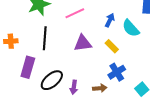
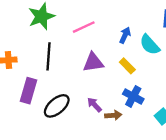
blue cross: (117, 72) -> (133, 96), turned -30
purple arrow: (74, 87) -> (94, 105), moved, turned 128

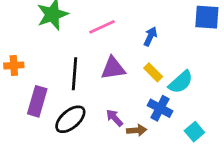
cyan semicircle: (150, 45) -> (181, 82), moved, turned -90
black line: (48, 56) -> (74, 74), moved

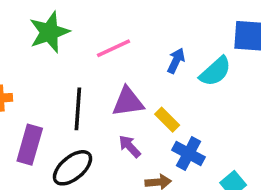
yellow rectangle: (153, 72) -> (167, 120), moved
cyan semicircle: (181, 82) -> (215, 71), moved
purple arrow: (114, 118) -> (130, 146), moved

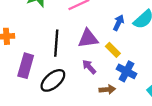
blue arrow: (176, 61) -> (119, 23), moved

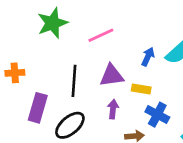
yellow rectangle: (113, 50) -> (141, 89), turned -35
purple arrow: (89, 67) -> (113, 109), turned 49

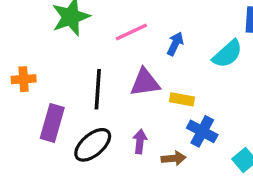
blue arrow: (148, 57) -> (175, 44), moved
purple arrow: (113, 109) -> (140, 141), moved

